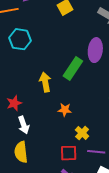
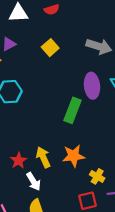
yellow arrow: (45, 82) -> (43, 157), moved
orange star: (65, 110) -> (74, 156), size x1.5

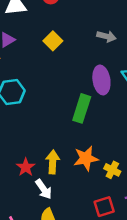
gray arrow: (99, 46) -> (106, 36), size x0.7
yellow arrow: (43, 157) -> (53, 162), turned 30
yellow cross: (97, 176) -> (112, 170), moved

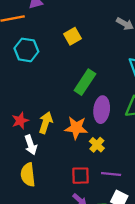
yellow square: (53, 41) -> (72, 36), moved
purple ellipse: (101, 80) -> (102, 110), moved

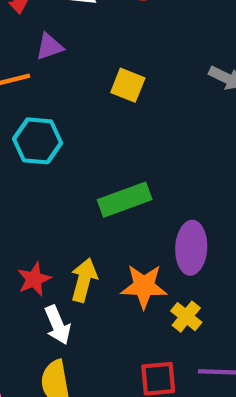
yellow square: (72, 36) -> (128, 85), moved, turned -35
green rectangle: (85, 82) -> (125, 200), moved, turned 40

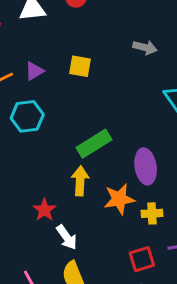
purple triangle: (49, 47) -> (34, 71), moved
yellow arrow: (84, 280) -> (80, 181), moved
yellow cross: (186, 317) -> (152, 213), turned -30

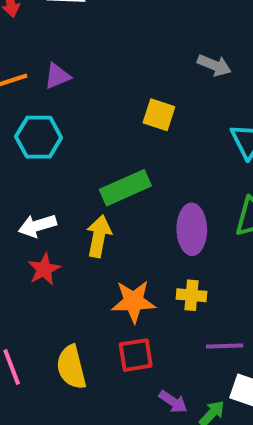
yellow square: (80, 66) -> (159, 115), moved
orange star: (119, 199) -> (134, 301), moved
white arrow: (67, 237) -> (37, 226), moved, turned 100
red square: (142, 259) -> (136, 355), moved

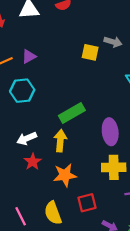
yellow square: (159, 115) -> (90, 52), moved
yellow cross: (191, 295) -> (114, 167), size x1.5
orange star: (134, 301) -> (65, 175), moved

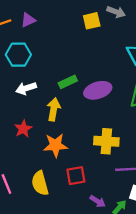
yellow square: (90, 52) -> (92, 21), turned -30
green rectangle: (72, 113) -> (68, 82), size x0.7
purple ellipse: (110, 132) -> (98, 90), moved, turned 75
white arrow: (27, 139) -> (26, 88), moved

